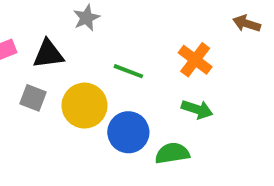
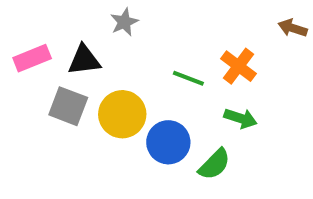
green line: (128, 71) -> (188, 78), moved
gray square: (33, 98) -> (68, 106), size x1.4
green semicircle: (172, 153) -> (214, 164), turned 144

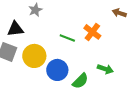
green arrow: (240, 118) -> (105, 69), moved

